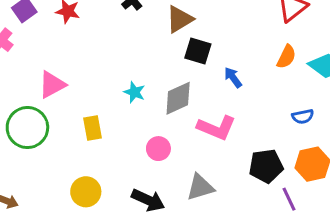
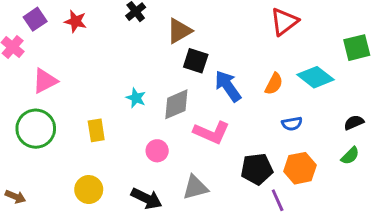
orange semicircle: (286, 57) -> (274, 84), moved
blue arrow: (233, 77) -> (228, 86), size x1.6
pink triangle: (52, 85) -> (45, 81), moved

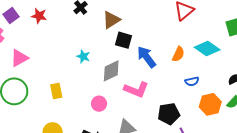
cyan star: (136, 98) -> (83, 56), moved
orange hexagon: (300, 168) -> (210, 104), moved

